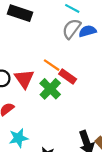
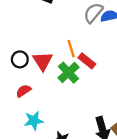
orange line: (52, 65) -> (71, 49), turned 36

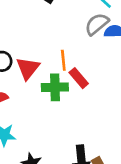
green cross: (68, 73) -> (55, 87), turned 30

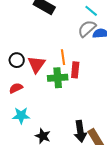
red rectangle: (79, 78) -> (75, 70), turned 49

